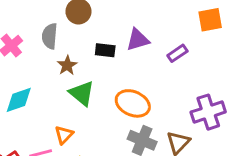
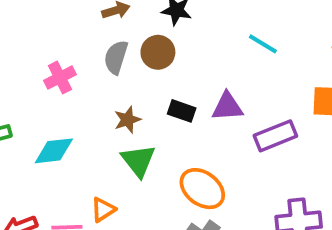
gray semicircle: (50, 36) -> (116, 57), moved
purple rectangle: (177, 53) -> (275, 136), size x1.5

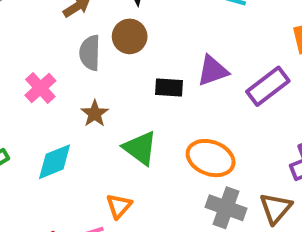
brown star: (127, 120) -> (95, 114), moved

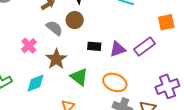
gray semicircle: (90, 53) -> (54, 28), turned 126
purple triangle: (213, 71) -> (118, 49), moved
brown star: (95, 114) -> (56, 59), size x1.5

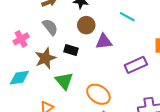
brown circle: (75, 20) -> (86, 25), moved
black rectangle: (94, 46) -> (71, 50), moved
purple triangle: (118, 49) -> (104, 42), moved

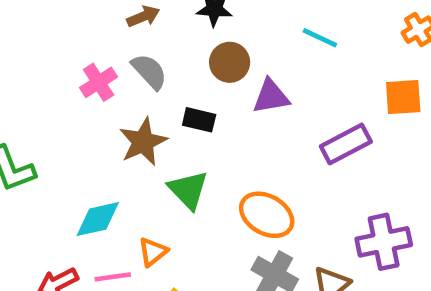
pink cross: (21, 39) -> (99, 82), moved
cyan diamond: (19, 78) -> (98, 219), moved

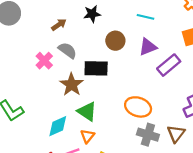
brown circle: (230, 62) -> (115, 41), moved
purple triangle: (271, 97) -> (148, 47), moved
black rectangle: (199, 120) -> (96, 68), size x1.5
green triangle: (188, 190) -> (87, 111), moved

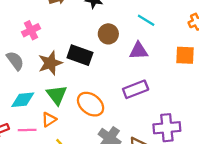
gray semicircle: (67, 50) -> (15, 61), moved
purple rectangle: (169, 65) -> (136, 89), moved
orange ellipse: (138, 107) -> (91, 104), moved

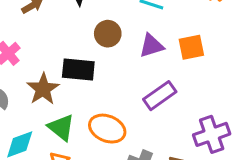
orange square: (185, 55) -> (191, 47), moved

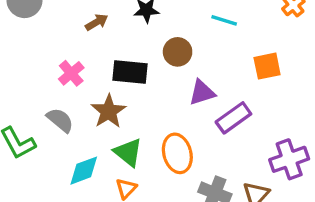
purple triangle: (151, 46) -> (202, 93), moved
black rectangle: (78, 70) -> (130, 72), moved
orange ellipse: (107, 129) -> (177, 153), turned 52

